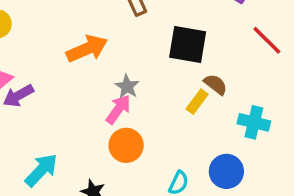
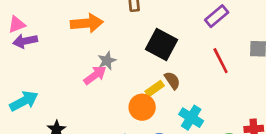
orange circle: (126, 145) -> (142, 107), moved

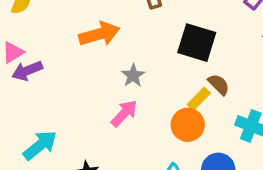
pink arrow: (95, 75) -> (124, 113), moved

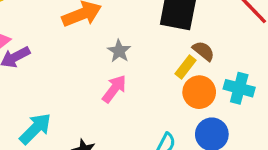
orange circle: (188, 125) -> (199, 92), moved

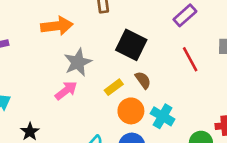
gray star: (119, 51) -> (78, 62), size x1.5
yellow rectangle: (186, 67) -> (114, 87), moved

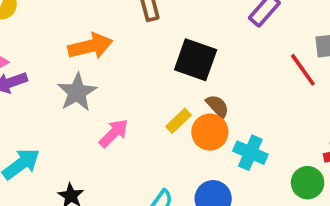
red line: (190, 59) -> (303, 70), moved
gray star: (78, 62) -> (77, 92), moved
orange circle: (131, 111) -> (210, 132), moved

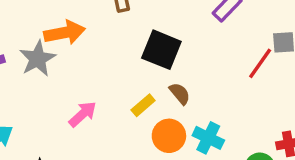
red line: (303, 70) -> (260, 63), turned 68
gray star: (77, 92) -> (38, 59), moved
orange circle: (210, 132) -> (169, 136), moved

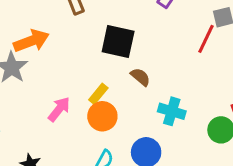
yellow rectangle: (143, 105) -> (98, 94), moved
orange circle: (169, 136) -> (102, 116), moved

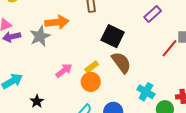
brown semicircle: (140, 77) -> (121, 62), size x1.6
cyan cross: (172, 111) -> (146, 92), moved

